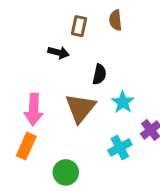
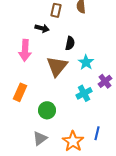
pink arrow: (34, 109) -> (25, 50), moved

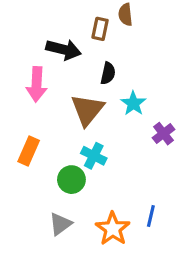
brown rectangle: (56, 10) -> (100, 29), moved
black arrow: (42, 28) -> (64, 49), size x1.5
cyan cross: (84, 93) -> (94, 156), moved, turned -35

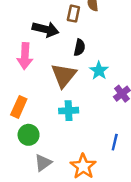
cyan cross: (94, 156) -> (69, 111), turned -30
green circle: (71, 180) -> (29, 135), moved
blue line: (151, 216) -> (115, 142), moved

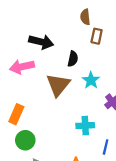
brown rectangle: (73, 14) -> (97, 36), moved
pink arrow: (25, 56) -> (22, 67), turned 75
cyan cross: (69, 111) -> (85, 126), moved

